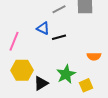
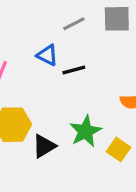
yellow square: (86, 85) -> (118, 149), turned -32

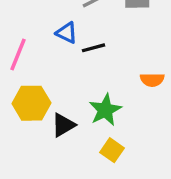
yellow square: (118, 149) -> (112, 150), moved

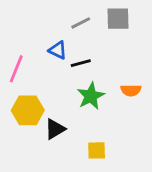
green star: (105, 110) -> (91, 96), moved
yellow square: (112, 150) -> (97, 150), turned -36

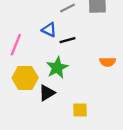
green star: (91, 96) -> (57, 68), moved

